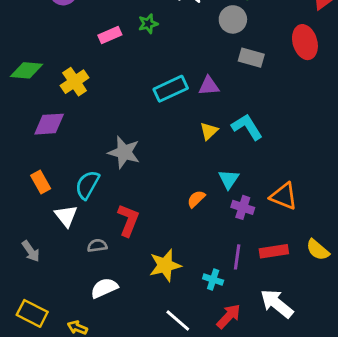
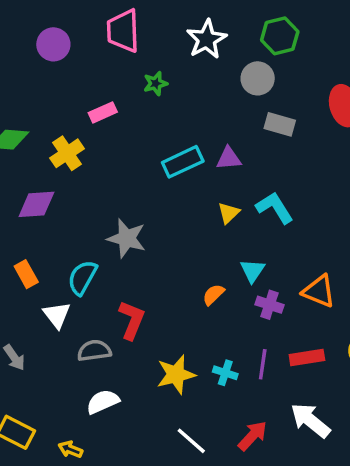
pink rectangle: (110, 35) -> (103, 112), moved
gray semicircle: (97, 246) -> (94, 351), size x1.4
cyan cross: (213, 280) -> (225, 373), moved

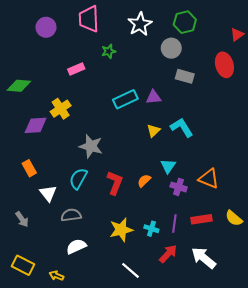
yellow cross: (67, 153) -> (61, 109), moved
cyan semicircle: (82, 277) -> (78, 179), moved
red L-shape: (132, 320) -> (115, 183), moved
red arrow: (252, 436) -> (168, 254), moved

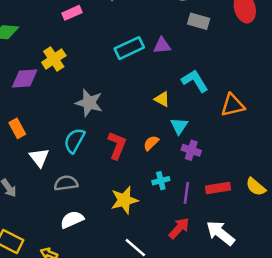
yellow triangle: (153, 131) -> (162, 99), moved, turned -48
orange triangle: (209, 179) -> (233, 105), moved, turned -35
cyan cross: (151, 229) -> (161, 181), moved, turned -32

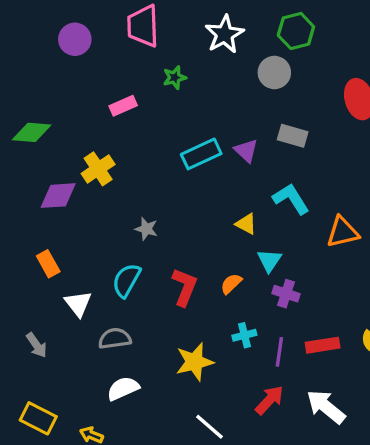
gray rectangle: (199, 21) -> (293, 136), moved
purple triangle: (162, 46) -> (246, 151), turned 48
gray star: (89, 103) -> (146, 229), size x0.6

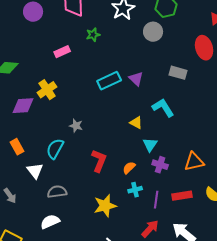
gray rectangle: (293, 136) -> (178, 73), moved
orange triangle: (343, 232) -> (194, 162), moved
cyan semicircle: (126, 280) -> (55, 149), moved
orange semicircle: (231, 284) -> (129, 168), moved
white semicircle: (123, 388) -> (50, 222), moved

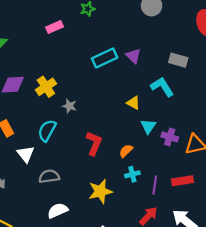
gray rectangle: (178, 73) -> (178, 60), moved
yellow cross: (47, 90) -> (46, 87), moved
purple cross: (160, 165) -> (170, 137), moved
white semicircle: (50, 222) -> (58, 211), moved

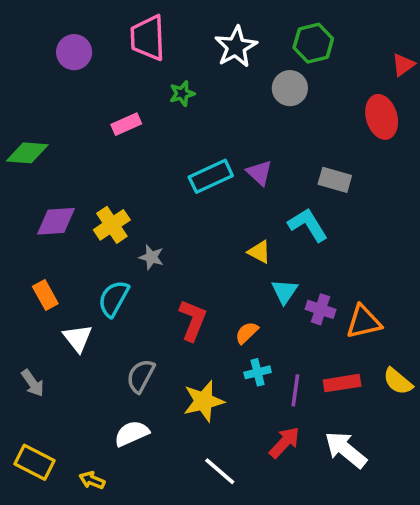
gray semicircle: (49, 176) -> (141, 376), moved, turned -54

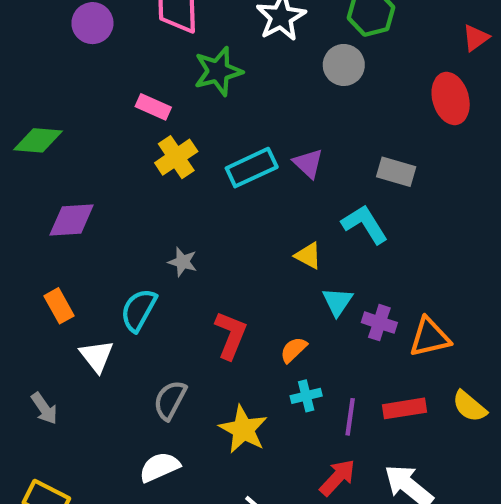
green star: (182, 94) -> (218, 71), size x1.6
pink rectangle: (126, 124) -> (153, 107), turned 48
yellow cross: (112, 225) -> (176, 157), moved
yellow star: (204, 401) -> (243, 429), turned -30

